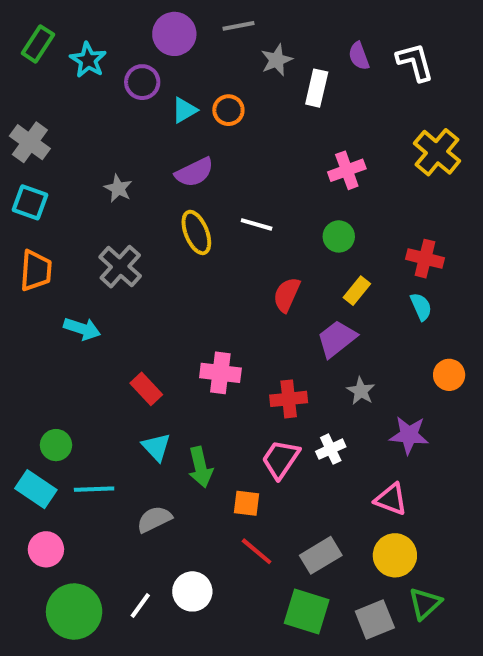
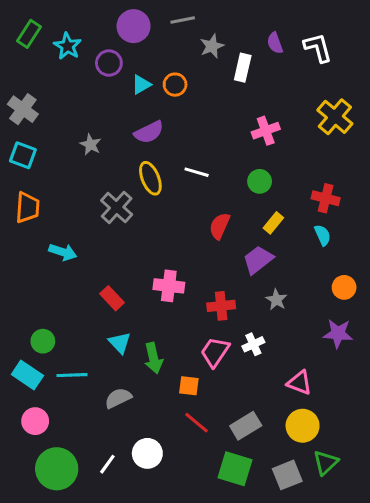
gray cross: (120, 267) -> (117, 207), moved
purple star: (409, 435) -> (338, 334), moved

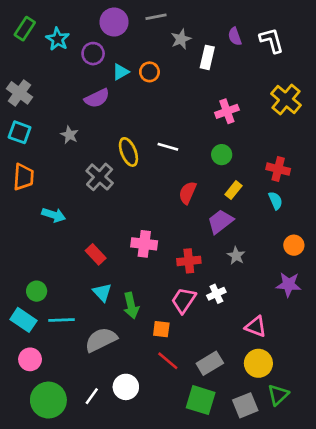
purple semicircle: (149, 132) -> (97, 98), moved
gray star: (90, 144) -> (69, 135), moved
gray semicircle: (118, 398) -> (101, 340), size x1.4

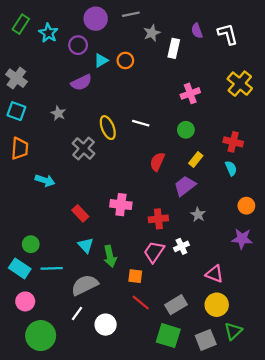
white line: (92, 396) -> (77, 314), moved

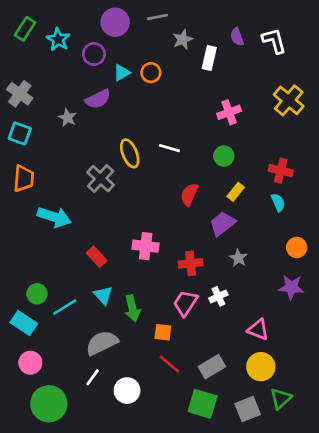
gray star: (58, 113) -> (67, 118), moved
cyan arrow: (45, 180) -> (54, 217), size x1.4
cyan line: (52, 268) -> (65, 307), moved, turned -30

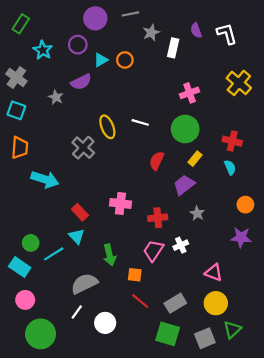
cyan star: (58, 39) -> (43, 50), moved
green circle: (224, 156) -> (185, 129), size x1.6
cyan triangle: (103, 295) -> (77, 236), moved

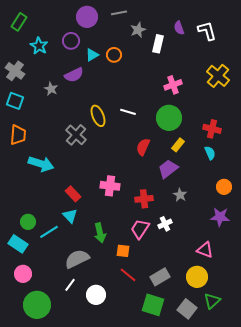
pink triangle: (214, 273) -> (205, 250), moved
gray square: (205, 338) -> (187, 309), turned -30

